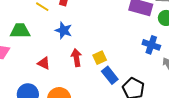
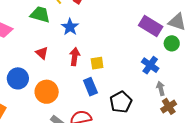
green trapezoid: (20, 31) -> (40, 15), moved
blue rectangle: (110, 75) -> (90, 87), moved

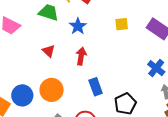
yellow square: (97, 63) -> (122, 24), moved
blue circle: (18, 78) -> (22, 95), moved

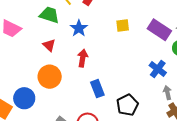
red triangle: (49, 51) -> (49, 45), moved
orange circle: (52, 90) -> (50, 77), moved

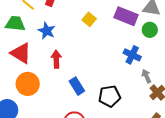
yellow square: (123, 26) -> (89, 19), turned -32
red triangle: (49, 45) -> (21, 53), size x1.6
black pentagon: (127, 105) -> (110, 96), turned 30

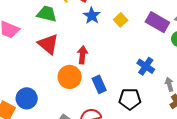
blue star: (47, 31) -> (92, 16), moved
blue cross: (132, 55) -> (146, 66), moved
orange circle: (28, 84) -> (70, 77), moved

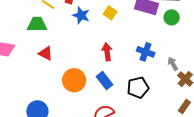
red triangle: (48, 44) -> (46, 53), size x0.7
red arrow: (82, 55) -> (107, 52), moved

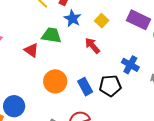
green trapezoid: (37, 24) -> (51, 35), moved
red arrow: (107, 52) -> (92, 46), moved, turned -42
black pentagon: (138, 87) -> (110, 86), moved

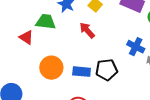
blue cross: (130, 65) -> (136, 47), moved
blue rectangle: (85, 87) -> (82, 72), turned -54

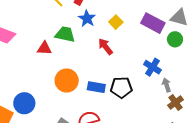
red triangle: (26, 37) -> (44, 48), turned -35

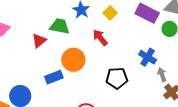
red triangle: (44, 48) -> (39, 41), turned -42
orange circle: (67, 81) -> (73, 60), moved
blue rectangle: (96, 87) -> (54, 77), moved, turned -30

